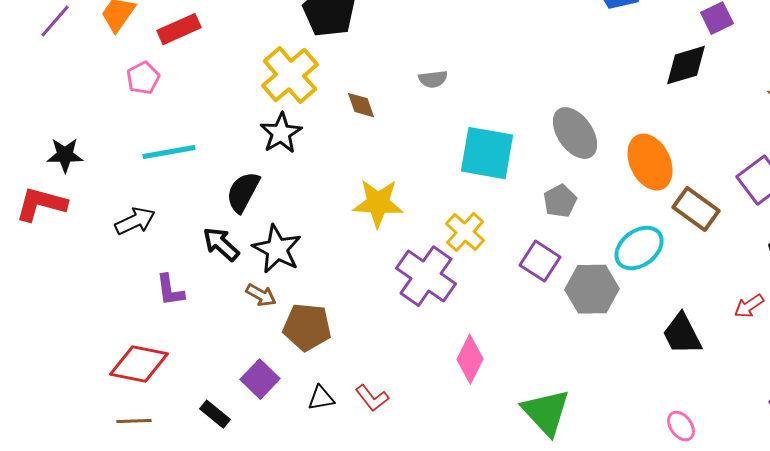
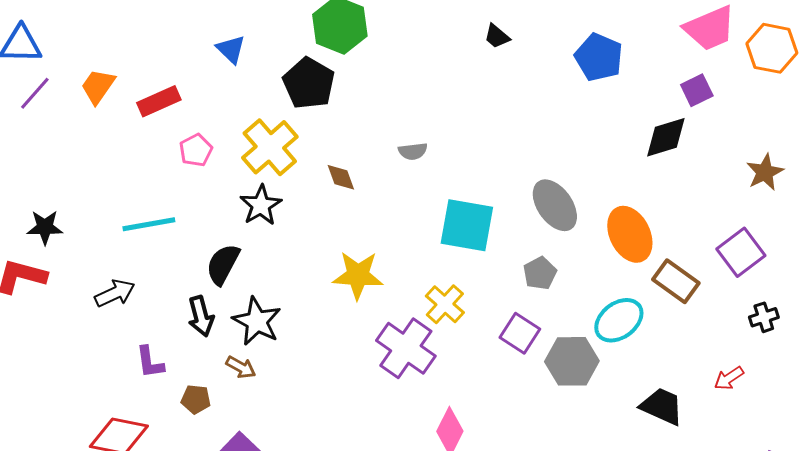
pink pentagon: (143, 78) -> (196, 150), moved
black arrow: (221, 244) -> (201, 316), turned -147
brown pentagon: (307, 327) -> (196, 399), moved, size x0.6
black trapezoid: (682, 334) -> (662, 406), turned 141

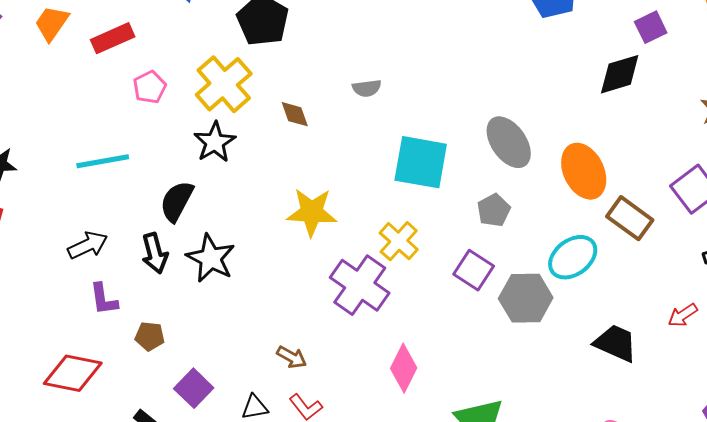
black arrow: (115, 293) -> (88, 245), moved
brown arrow: (241, 367) -> (292, 357), moved

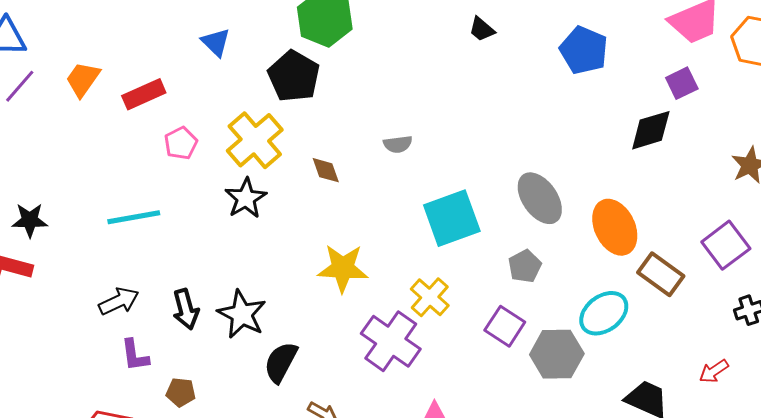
cyan square: (421, 162) -> (452, 218), turned -30
black semicircle: (177, 201) -> (281, 362), moved

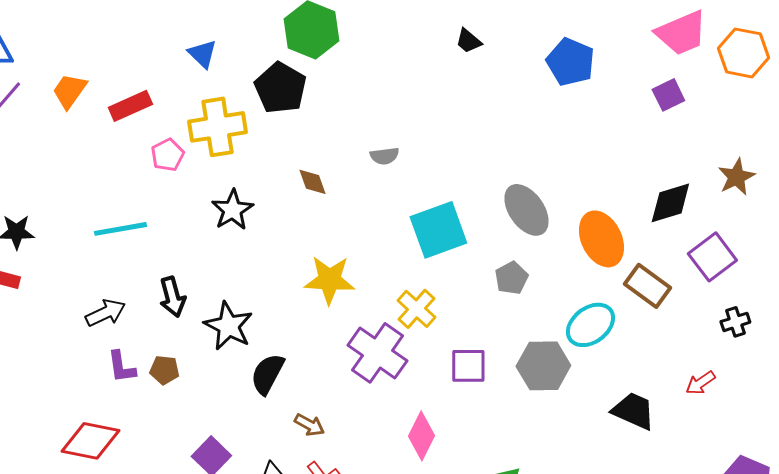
black diamond: (651, 130) -> (670, 203), moved
yellow cross: (255, 140) -> (217, 127), moved, turned 32
black arrow: (186, 309) -> (172, 297), moved
purple square: (505, 326) -> (468, 366), moved, turned -33
brown pentagon: (181, 392) -> (164, 370), moved

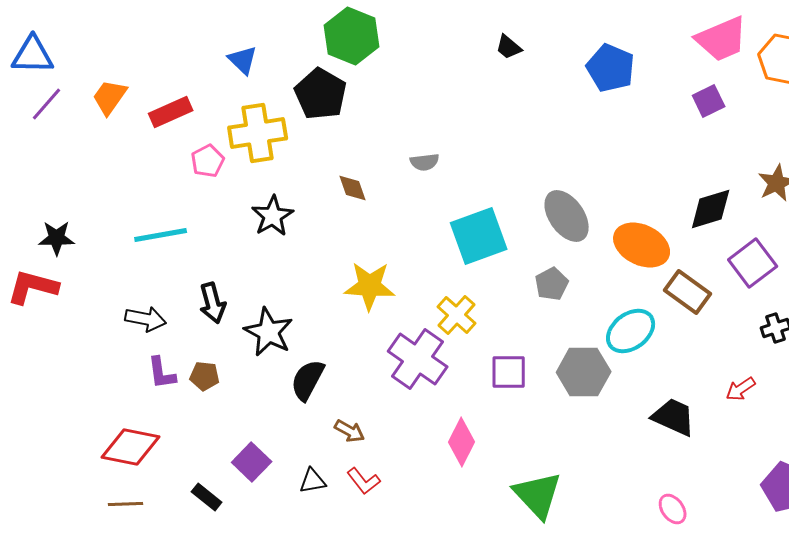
orange ellipse: (601, 239) -> (642, 245), turned -38
black arrow: (105, 313) -> (146, 319), turned 36

